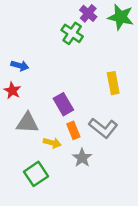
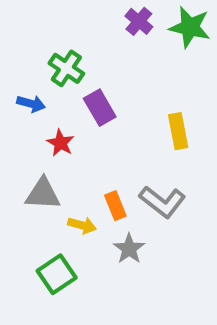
green cross: (72, 33) -> (66, 68), moved
red star: (12, 91) -> (60, 143), moved
purple rectangle: (63, 104) -> (100, 108), moved

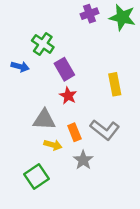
purple cross: (139, 21) -> (90, 14), turned 30
red star: (60, 143) -> (68, 96), moved
gray triangle: (43, 194) -> (44, 120), moved

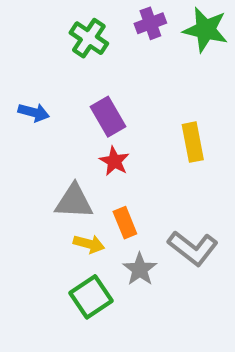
green cross: (43, 44) -> (89, 38), moved
gray L-shape: (105, 130) -> (193, 248), moved
green square: (37, 176) -> (91, 297), moved

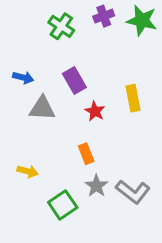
red star: (114, 161) -> (95, 111), moved
gray triangle: (74, 201) -> (42, 108), moved
yellow arrow: (89, 244) -> (28, 171), moved
gray L-shape: (193, 248) -> (133, 192), moved

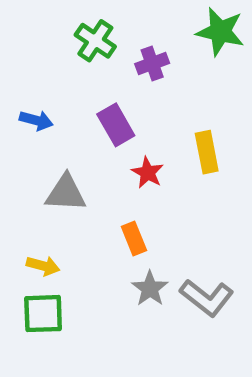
purple cross: (104, 16) -> (152, 63), moved
gray triangle: (42, 108) -> (66, 193), moved
green square: (63, 205) -> (43, 314), moved, turned 32

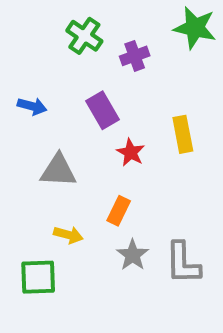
orange rectangle: (134, 239) -> (119, 211), turned 48
yellow arrow: (43, 266) -> (68, 235), moved
gray L-shape: (207, 298) -> (183, 263), turned 51

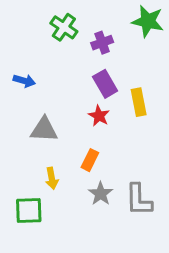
purple rectangle: (102, 110) -> (105, 84), moved
yellow arrow: (68, 235) -> (52, 178), turned 65

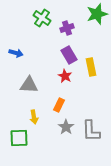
green star: (148, 21) -> (97, 14), turned -30

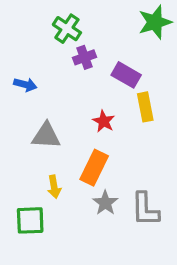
purple cross: (67, 28) -> (85, 57), moved
purple rectangle: (69, 55) -> (126, 75), moved, turned -30
orange rectangle: (59, 105) -> (94, 168), size x1.5

